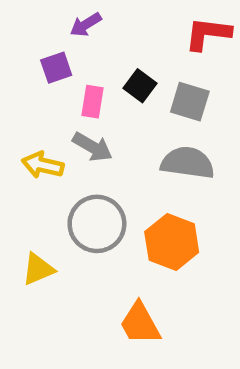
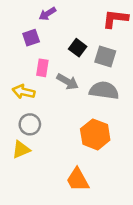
pink rectangle: (92, 102) -> (42, 68), moved
gray arrow: (92, 147) -> (68, 82), moved
gray circle: (97, 224) -> (30, 124), moved, size x0.7

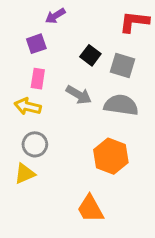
pink rectangle: (42, 68) -> (38, 79), moved

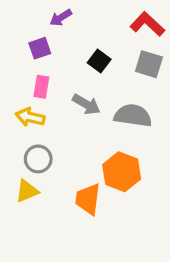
red L-shape: (134, 22) -> (147, 24), turned 36
gray square: (123, 66) -> (149, 64), moved
orange trapezoid: (90, 209) -> (88, 199), moved, turned 36

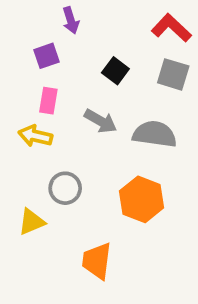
purple arrow: (61, 18) -> (71, 20), turned -75
gray circle: (38, 159) -> (65, 188), moved
orange trapezoid: (88, 199) -> (97, 261), moved

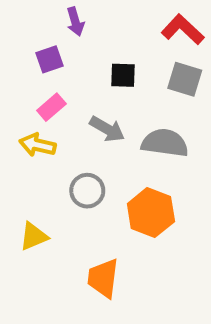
black square: (115, 71) -> (123, 75), turned -35
pink rectangle: (48, 101) -> (51, 107), turned 40
gray circle: (65, 188) -> (87, 191), moved

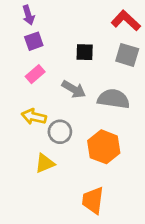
purple arrow: (75, 22) -> (28, 15), moved
yellow arrow: (38, 145) -> (34, 117), moved
yellow triangle: (34, 236) -> (45, 163), moved
orange trapezoid: (103, 278) -> (93, 200), moved

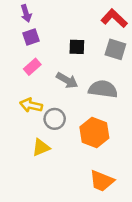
orange trapezoid: (93, 200) -> (102, 181), moved, turned -75

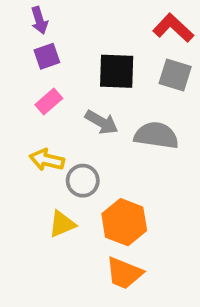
black square: (77, 47) -> (117, 71), size x1.5
orange hexagon: (94, 133) -> (124, 222), moved
orange trapezoid: (102, 181) -> (124, 273), moved

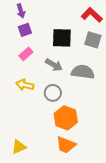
gray circle: (83, 181) -> (53, 93), moved
yellow triangle: (62, 224) -> (19, 147), moved

